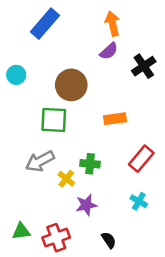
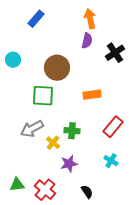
blue rectangle: (45, 24) -> (36, 19), size x0.7
purple semicircle: (109, 51) -> (87, 41), turned -35
red cross: (56, 238) -> (45, 190), turned -30

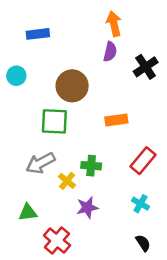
blue rectangle: (36, 19) -> (38, 34), moved, turned 42
green triangle: (17, 185) -> (28, 213), moved
black semicircle: (87, 192) -> (143, 243), moved

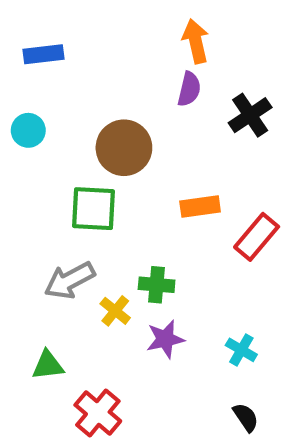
blue rectangle: (38, 34) -> (43, 54), moved
red rectangle: (143, 161) -> (257, 237), moved
purple star: (87, 207) -> (165, 339), moved

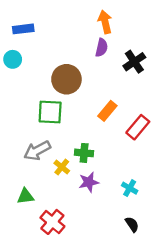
cyan circle: (28, 130) -> (13, 59), moved
orange rectangle: (200, 206) -> (107, 111), turned -42

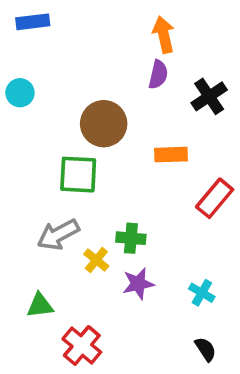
blue rectangle: (23, 29) -> (33, 22), moved
orange rectangle: (107, 111) -> (171, 155), moved, turned 48

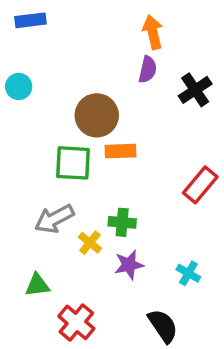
orange rectangle: (171, 155) -> (120, 151), moved
black semicircle: (205, 349) -> (163, 326), moved, size x1.5

